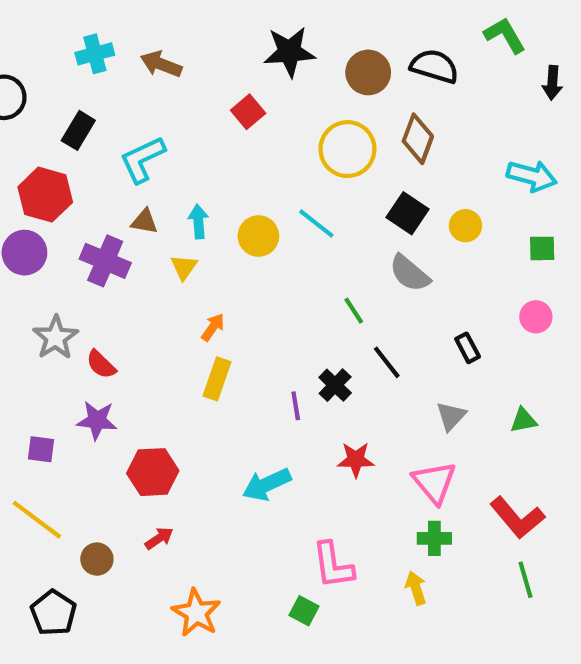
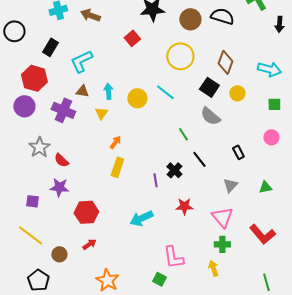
brown diamond: (418, 139) -> (225, 62), moved
green line: (526, 580) -> (266, 282), moved

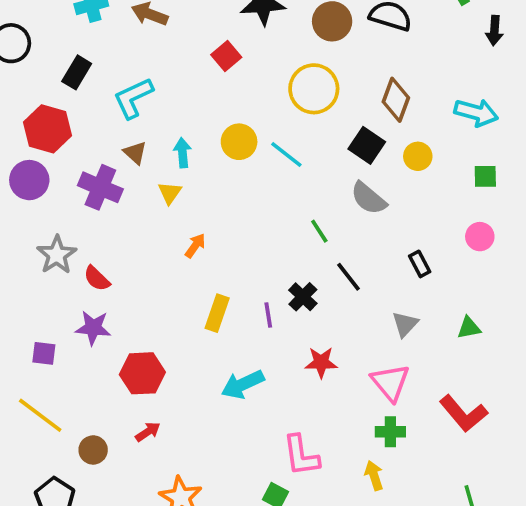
brown triangle: (82, 91) -> (135, 153), turned 32
yellow circle: (137, 98) -> (239, 142), moved
yellow rectangle: (117, 167) -> (217, 313), moved

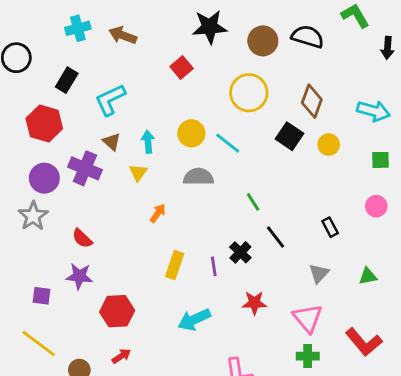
purple circle: (29, 180) -> (44, 178), moved
gray semicircle: (369, 198) -> (198, 177), moved, turned 140
gray star: (57, 255) -> (33, 216), moved

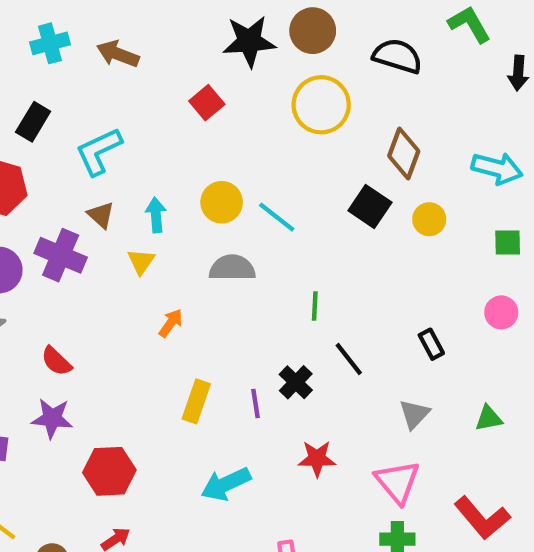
brown circle: (263, 41) -> (313, 31), moved
yellow circle: (249, 93) -> (321, 105), moved
green line: (253, 202) -> (315, 306), turned 36

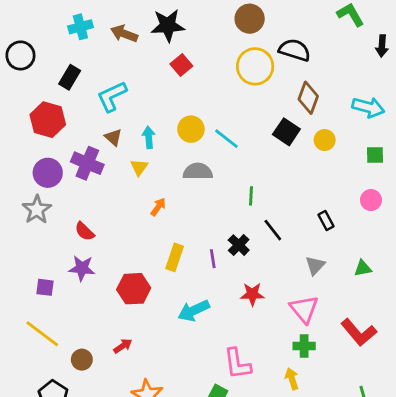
black star: (249, 41) -> (168, 25), moved
black semicircle: (397, 56) -> (295, 50), moved
red hexagon: (109, 471) -> (134, 289), moved

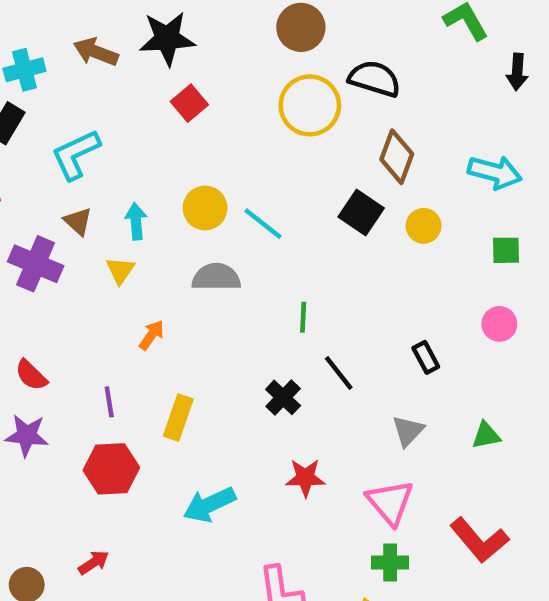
cyan cross: (80, 27) -> (24, 70), moved
purple line: (213, 259) -> (109, 402), moved

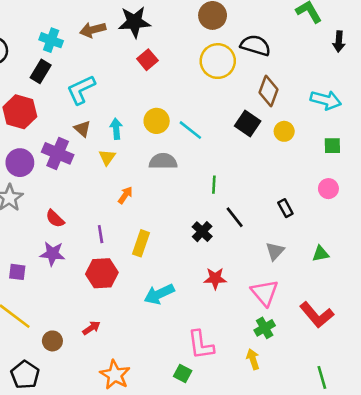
brown arrow: (96, 52) -> (93, 30), turned -35
cyan cross: (24, 70) -> (51, 40), turned 35
green cross: (390, 562) -> (265, 328), turned -30

